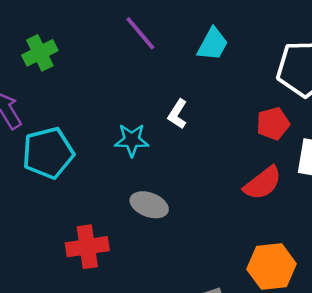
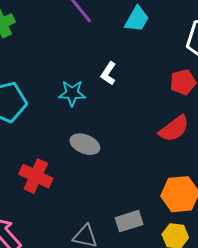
red cross: (87, 247) -> (36, 176), turned 32

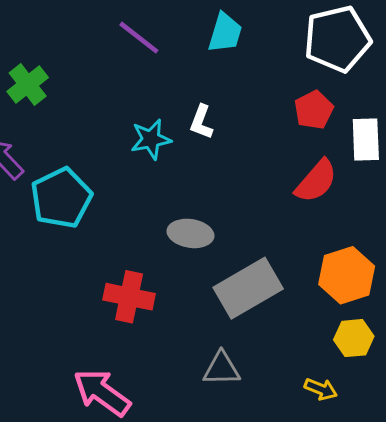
cyan star: (72, 93) -> (151, 139), moved
gray rectangle: (129, 221) -> (248, 288), moved, size x1.6

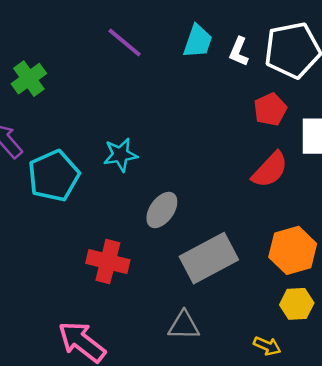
white L-shape: (201, 122) -> (239, 52), moved
cyan star: (151, 139) -> (120, 155), moved
gray ellipse: (190, 233) -> (162, 210), turned -66

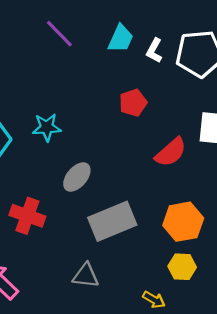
red pentagon: (270, 109) -> (133, 103), moved

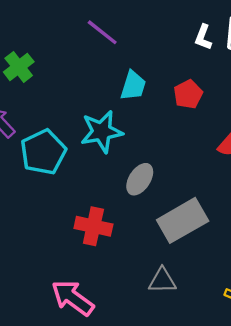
cyan trapezoid: (121, 39) -> (133, 86), moved
cyan star: (47, 127) -> (102, 132), size x1.4

